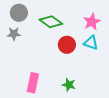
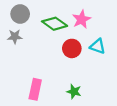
pink star: (92, 22) -> (82, 19), moved

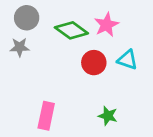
green star: (74, 92) -> (108, 116), moved

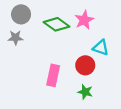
red circle: (94, 63) -> (85, 65), moved
pink rectangle: (46, 116) -> (53, 75), moved

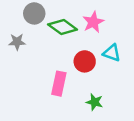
gray circle: (21, 14) -> (34, 13), moved
red circle: (85, 65) -> (85, 61), moved

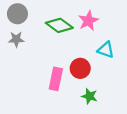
gray circle: (34, 13) -> (17, 14), moved
red circle: (85, 61) -> (80, 68), moved

